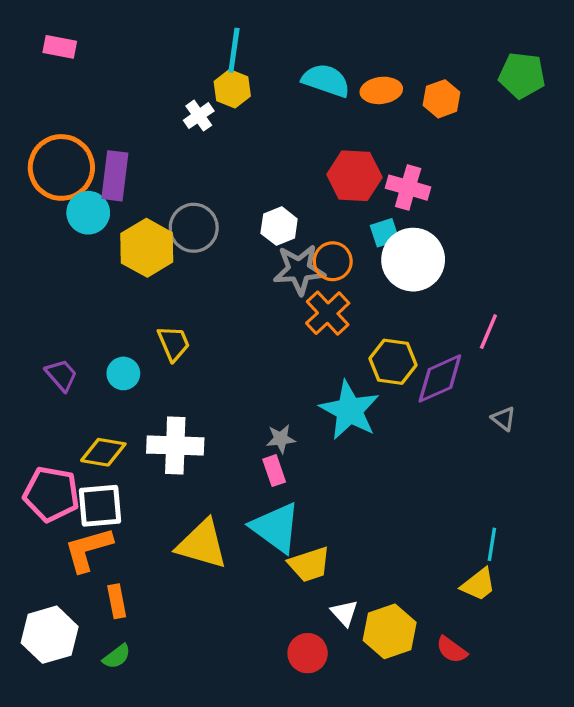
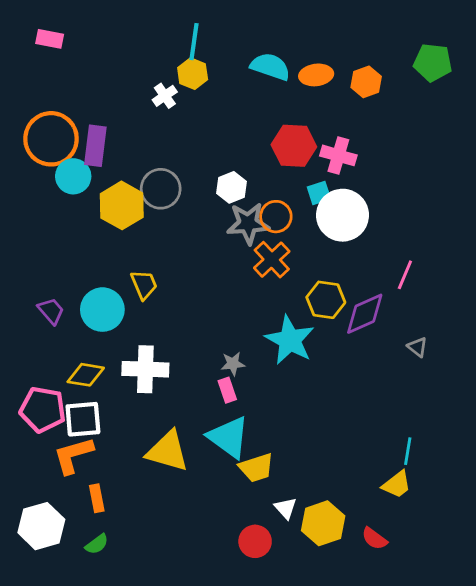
cyan circle: (123, 373) -> (102, 310), size x1.6

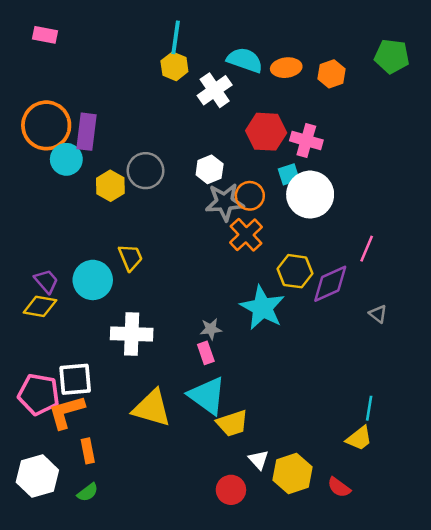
white cross: (165, 96) -> (215, 90), moved, size x1.5
yellow hexagon: (122, 205) -> (110, 186), size x0.7
yellow diamond: (86, 375) -> (40, 306), moved
pink pentagon: (43, 409) -> (39, 394), moved

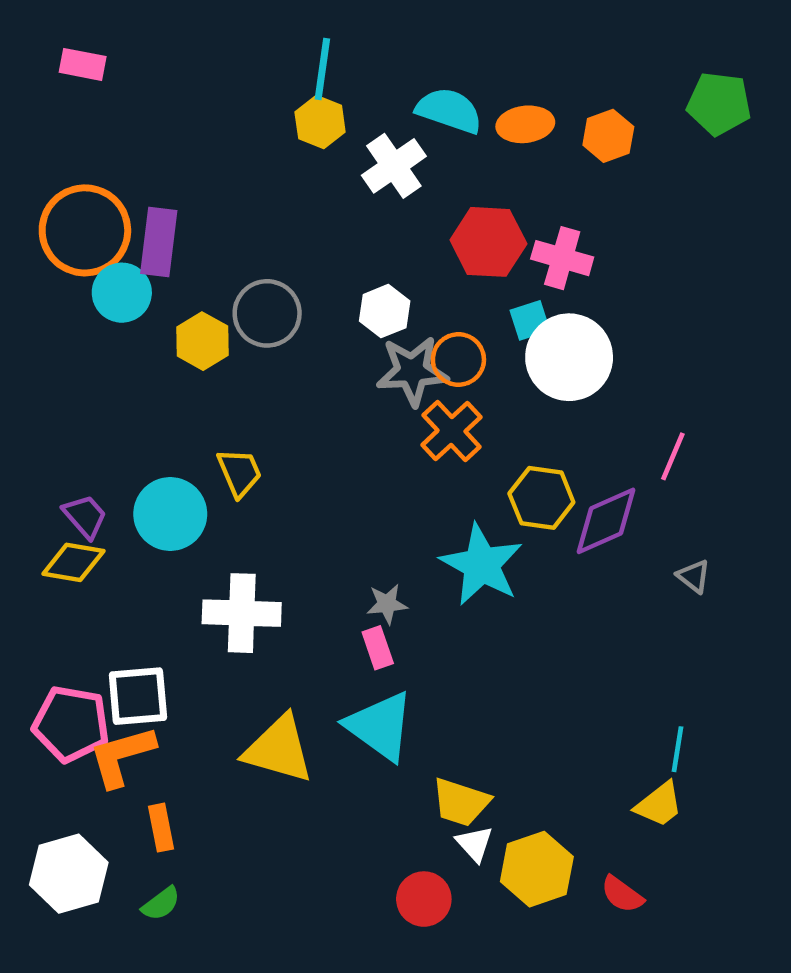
yellow trapezoid: (232, 423) -> (461, 802), moved, turned 36

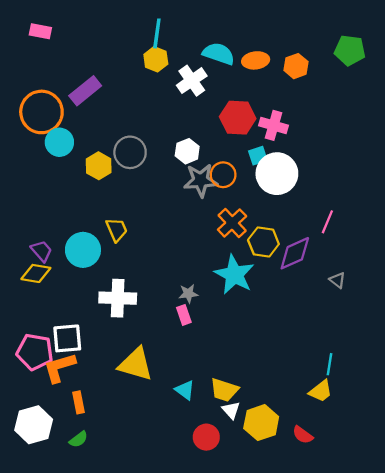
purple rectangle: (159, 242) -> (85, 91), moved, turned 44
orange cross: (452, 431) -> (232, 223), moved
cyan triangle: (380, 726) -> (185, 390), moved, size x0.6

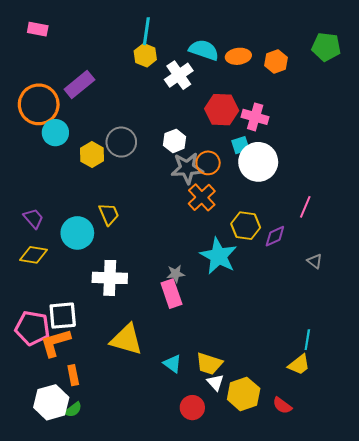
orange cross: (232, 223) -> (202, 197), moved
purple trapezoid: (41, 251) -> (33, 218), moved
purple diamond: (295, 253) -> (275, 236), size x0.7
pink rectangle: (184, 315) -> (171, 294), size x1.5
white hexagon: (34, 425) -> (51, 402), moved

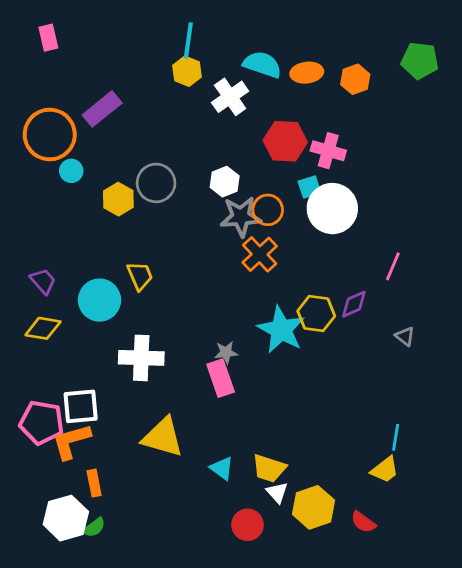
pink rectangle: (38, 29) -> (48, 38), turned 66
cyan circle: (55, 133) -> (71, 171), size x0.7
yellow hexagon: (246, 226) -> (316, 313), moved

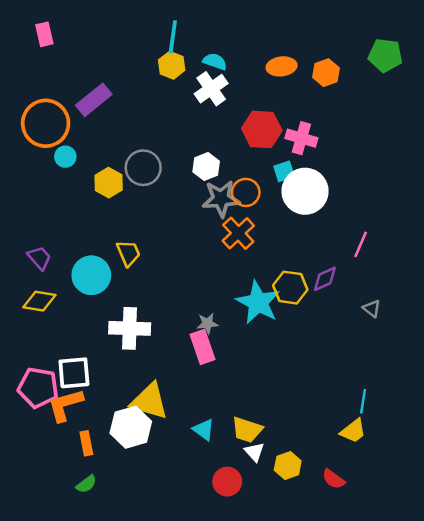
cyan semicircle: (262, 65) -> (215, 61), moved, size x0.7
yellow hexagon: (313, 507) -> (288, 465), size x0.7
white hexagon: (66, 518) -> (131, 427), moved

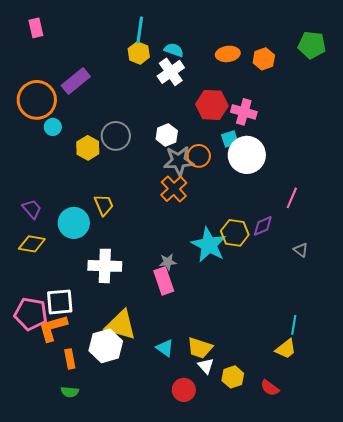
orange cross: (238, 233) -> (174, 189), moved
green semicircle: (86, 484) -> (70, 392), turned 42

